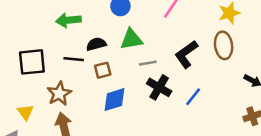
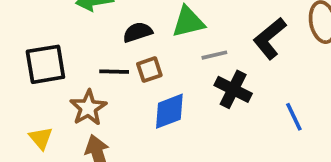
black line: (74, 59) -> (114, 72), moved
blue line: (193, 97) -> (294, 117), moved, turned -60

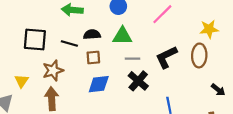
black line: (114, 72) -> (69, 44), moved

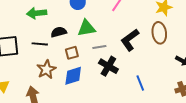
brown square: (93, 58) -> (72, 53), moved
brown star: (53, 70) -> (46, 69), moved

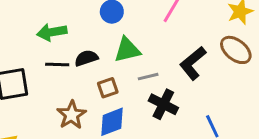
brown ellipse: (159, 33) -> (236, 50), turned -40
black line: (40, 44) -> (57, 64), moved

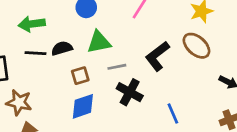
brown star: (72, 115) -> (19, 102), moved, turned -30

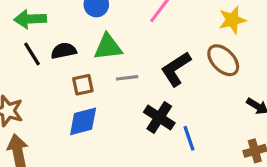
black line: (35, 53) -> (32, 54), turned 50
black cross: (130, 92) -> (159, 117), moved

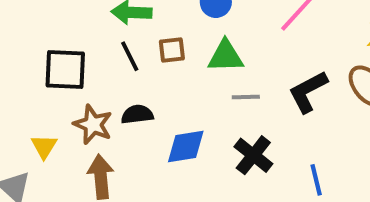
black semicircle: (64, 51) -> (137, 114), moved
brown square: (83, 85) -> (172, 50), moved
black cross: (159, 117) -> (253, 155), moved

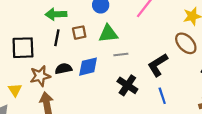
black line: (130, 56) -> (57, 38), turned 42
black L-shape: (308, 92) -> (158, 65), moved
brown star: (93, 125) -> (40, 76), turned -30
blue diamond: (186, 146) -> (88, 67), moved

